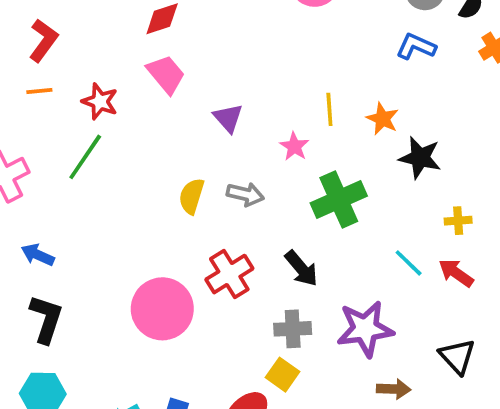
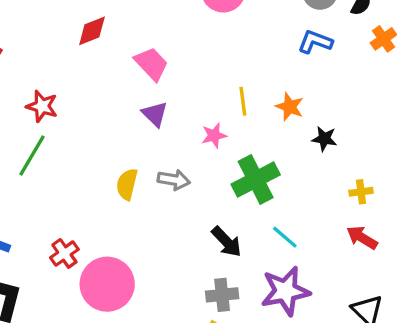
pink trapezoid: (166, 74) -> (151, 64), moved
pink star: (294, 146) -> (214, 135), turned 30
black star: (420, 158) -> (324, 139), size x0.7
cyan line: (409, 263) -> (285, 237), moved
red cross: (229, 274) -> (64, 253), moved, size x0.7

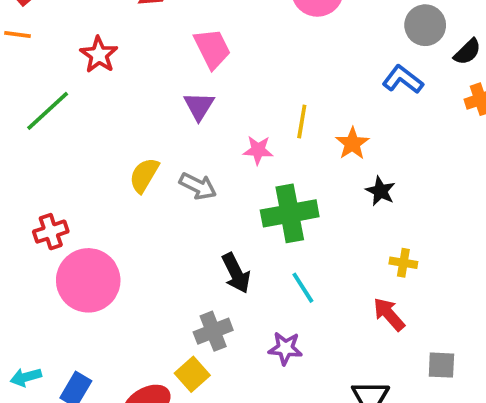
red star: (42, 106) -> (99, 55), moved
purple star: (285, 291) -> (285, 348), size x0.6
gray cross: (222, 295) -> (213, 331), turned -32

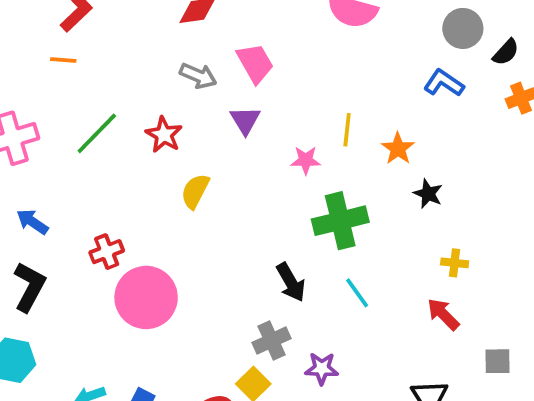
red star: (99, 55) -> (164, 135), moved
gray arrow: (198, 186) -> (198, 76), moved
purple star: (285, 348) -> (322, 368), moved

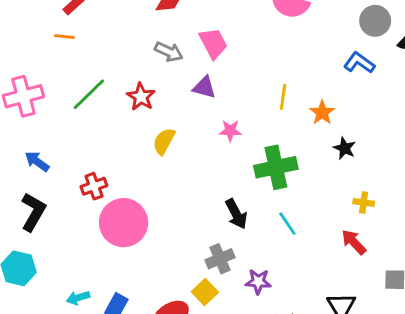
purple triangle: (245, 120) -> (204, 87), turned -45
pink star: (306, 160) -> (230, 131), moved

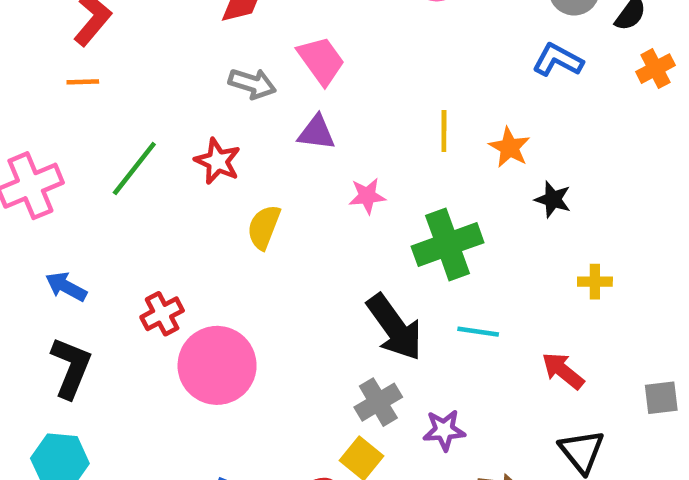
black arrow: (236, 214) -> (394, 327), size x1.4
cyan line: (287, 224) -> (478, 332), turned -40
red arrow: (354, 242) -> (563, 371), moved

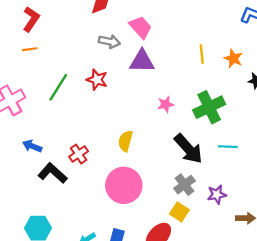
purple triangle: (316, 133) -> (142, 61), size x1.4
pink star: (367, 196) -> (166, 104), moved
yellow semicircle: (264, 227) -> (125, 141), moved
pink circle: (217, 365) -> (124, 185), moved
black L-shape: (71, 368) -> (52, 173), moved, turned -64

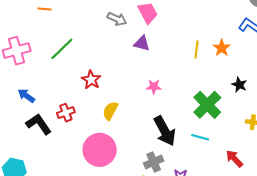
orange star: (233, 58) -> (222, 48), moved
purple triangle: (142, 61) -> (142, 43), size x0.7
red star: (97, 80) -> (91, 80), moved
green cross: (209, 107) -> (207, 105), moved, turned -32

